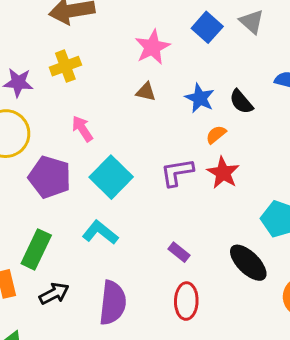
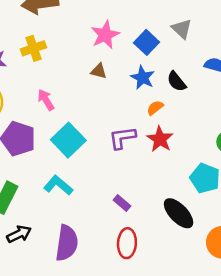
gray triangle: (252, 22) -> (182, 29), moved
blue square: (207, 27) -> (146, 42), moved

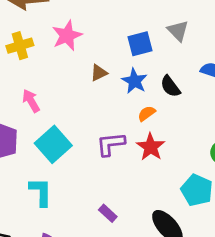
pink star: (105, 35) -> (67, 36), moved
blue square: (146, 42) -> (140, 44), turned 30
brown triangle: (99, 71) -> (99, 73), moved, turned -42
cyan L-shape: (58, 185) -> (41, 192), turned 48

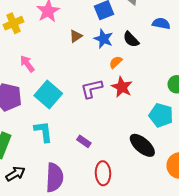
purple rectangle: (108, 213) -> (84, 141), moved

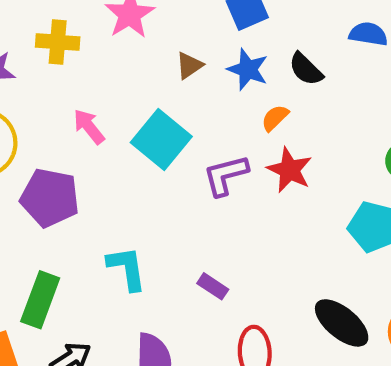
yellow cross: (13, 23) -> (58, 42), turned 30
cyan square: (48, 95) -> (161, 140), moved
black ellipse: (142, 145) -> (342, 323), moved

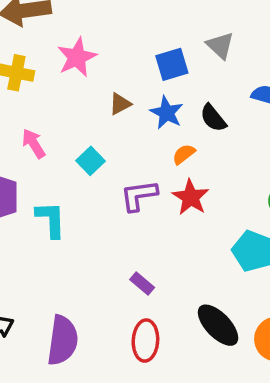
cyan square: (161, 140) -> (91, 161), size x0.6
cyan L-shape: (127, 268) -> (51, 220), moved
purple rectangle: (213, 286) -> (142, 284), moved

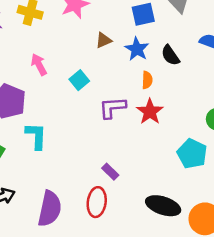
orange semicircle: (184, 154) -> (147, 80), turned 126
cyan L-shape: (51, 220) -> (36, 136), moved
black ellipse: (218, 325) -> (163, 206), turned -32
red ellipse: (145, 341) -> (97, 202), moved

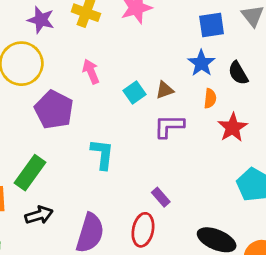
brown triangle: (104, 40) -> (165, 90), moved
red star: (150, 112) -> (233, 127), moved
cyan L-shape: (36, 136) -> (102, 154), moved

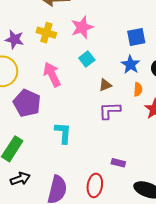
pink arrow: (91, 72) -> (52, 74), size x1.4
cyan square: (134, 92) -> (87, 59), moved
purple rectangle: (161, 197) -> (118, 163), moved, turned -32

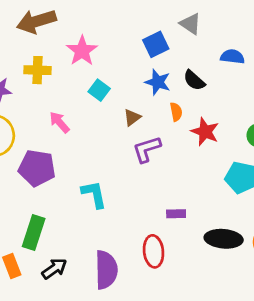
pink arrow: (52, 74) -> (59, 122), size x0.7

